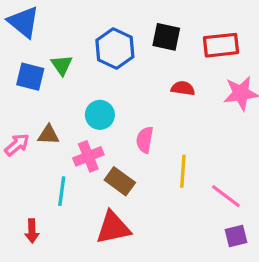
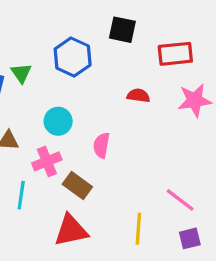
black square: (166, 37) -> (122, 30), moved
yellow line: (183, 171) -> (138, 229), moved

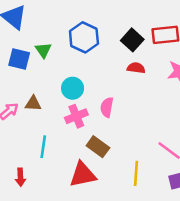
black square: (122, 30) -> (132, 40), moved, turned 30
pink cross: (47, 161) -> (76, 116), moved
brown rectangle: (77, 185) -> (98, 147), moved

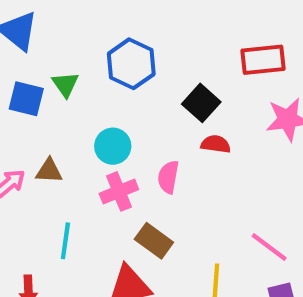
black square: (132, 40) -> (201, 103), moved
red semicircle: (136, 68) -> (216, 144), moved

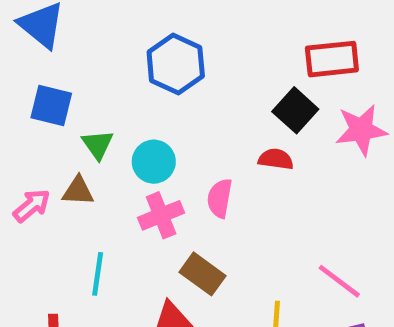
green triangle: (65, 84) -> (98, 145), moved
black square: (201, 103) -> (295, 110), moved

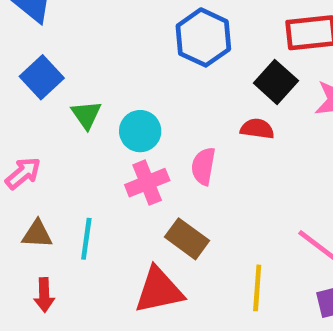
blue hexagon: (176, 64) -> (203, 37), moved
blue square: (51, 105) -> (42, 77), turned 33
brown triangle: (78, 191) -> (37, 234), moved

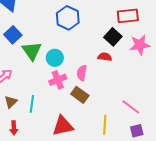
blue hexagon: (203, 37) -> (68, 18), moved
green triangle: (86, 115) -> (32, 51), size x1.5
brown triangle: (37, 234) -> (11, 102), turned -48
brown rectangle: (187, 239) -> (80, 95), moved

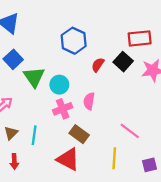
red semicircle: (105, 57) -> (98, 65), moved, turned -64
brown rectangle: (80, 95) -> (79, 134), moved
pink line: (131, 107) -> (130, 131), moved
red triangle: (63, 126) -> (68, 159), turned 40

